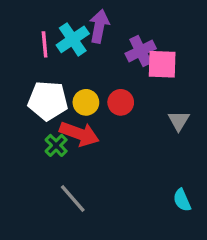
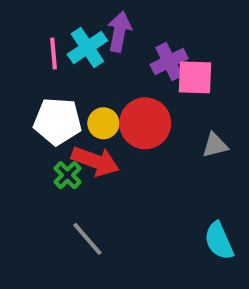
red circle: (121, 102) -> (145, 123), size x1.6
gray triangle: (179, 121) -> (215, 145), turned 45
cyan semicircle: (182, 200) -> (219, 241), size x1.4

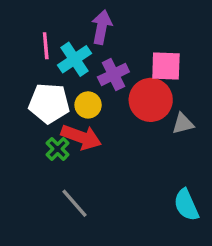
cyan cross: (87, 48) -> (74, 59), moved
purple cross: (169, 61) -> (113, 74), moved
red circle: (145, 123) -> (151, 100), moved

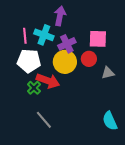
pink line: (46, 46) -> (25, 36), moved
cyan cross: (74, 59) -> (44, 35), turned -36
red circle: (151, 100) -> (89, 59), size x0.6
yellow circle: (88, 105) -> (65, 62), moved, size x1.5

